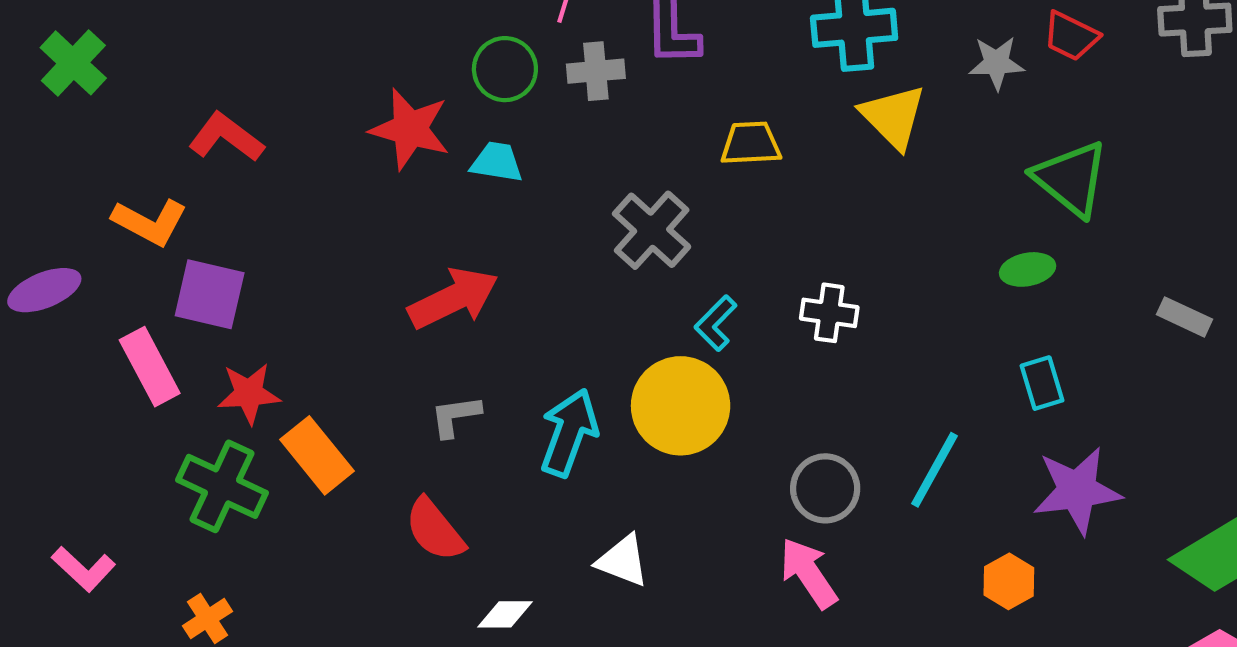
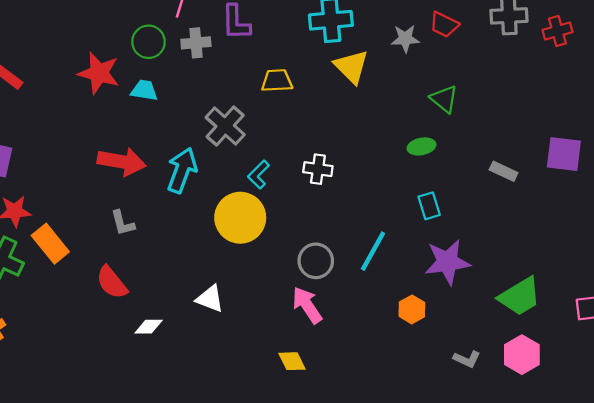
green triangle: (1071, 179) -> (444, 99), size x0.7
red arrow: (453, 298) -> (122, 162), turned 36
gray L-shape: (455, 416) -> (123, 223), turned -96
cyan arrow: (569, 433) -> (182, 170), moved

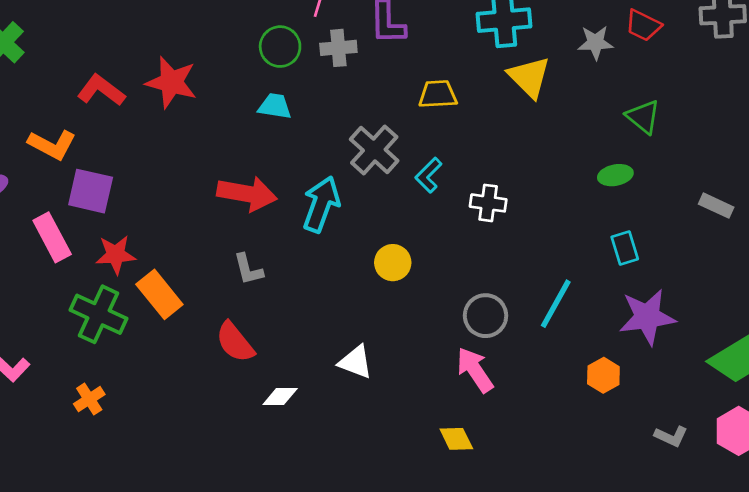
red star: (99, 73) -> (171, 82), moved
cyan L-shape: (259, 175) -> (429, 175), moved
yellow circle: (240, 218) -> (393, 263), size x0.6

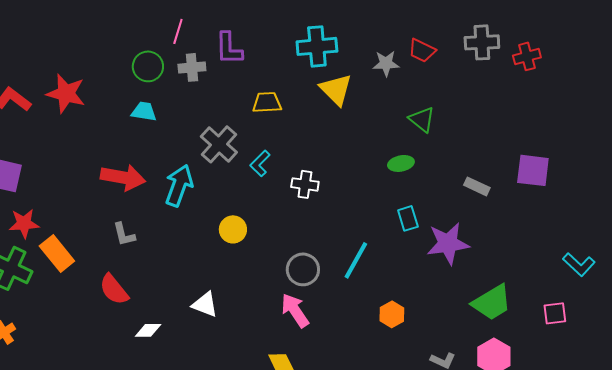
purple star: (647, 317) -> (448, 243), moved

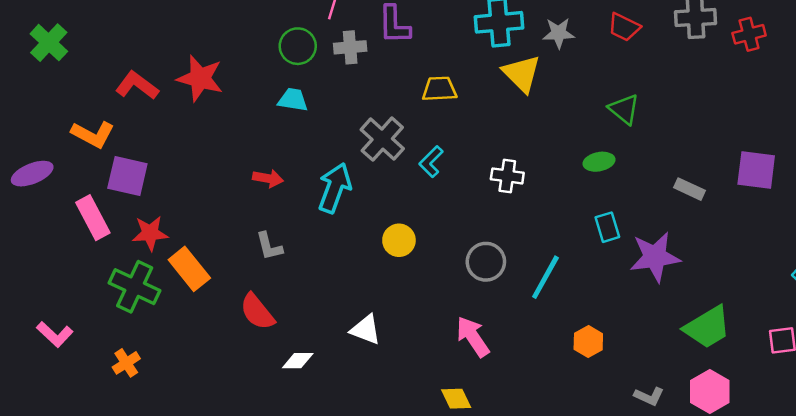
gray star: (386, 63) -> (559, 33), moved
red arrow: (123, 177) -> (268, 178), size x0.6
white cross: (305, 184) -> (507, 176), moved
gray circle: (303, 269) -> (486, 262), moved

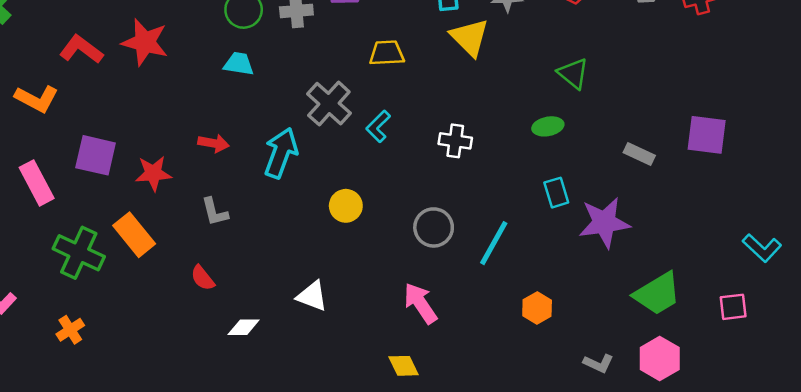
purple square: (127, 176) -> (96, 155), moved
red star: (150, 233) -> (153, 173), moved
red semicircle: (257, 312) -> (203, 278), size x0.7

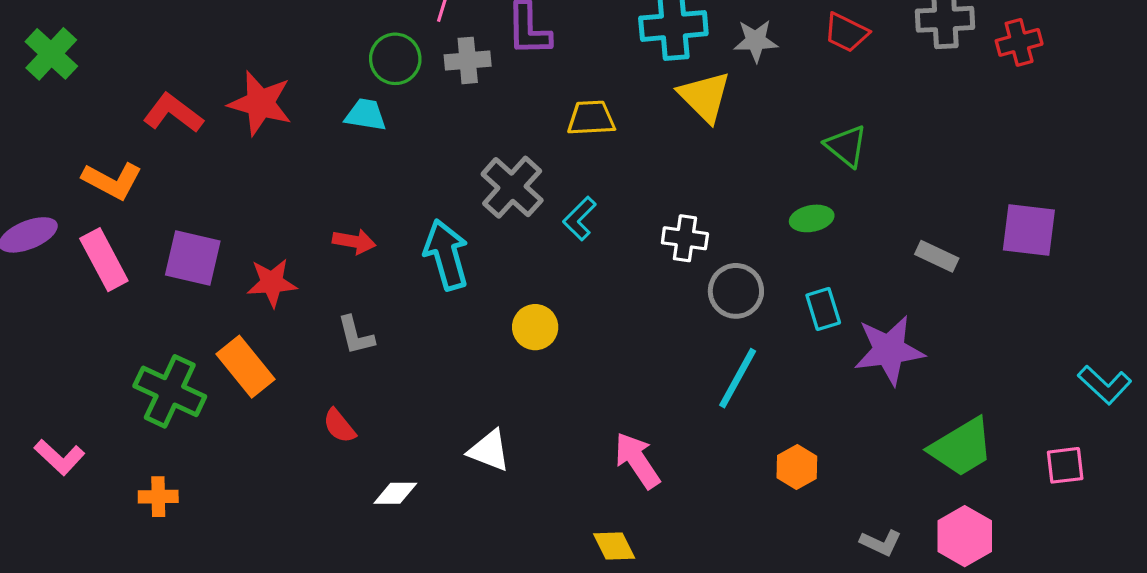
cyan trapezoid: (239, 64) -> (366, 115), moved
cyan arrow: (281, 153) -> (446, 255), turned -36
pink rectangle: (37, 183) -> (104, 260), moved
gray circle: (434, 227) -> (736, 291), moved
orange cross: (70, 330) -> (158, 497), turned 32

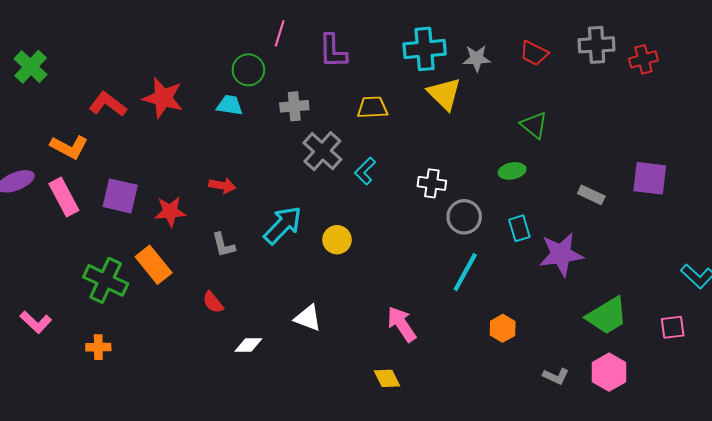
gray cross: (468, 60) -> (294, 106), moved
cyan arrow: (446, 255) -> (283, 225), moved, turned 60

